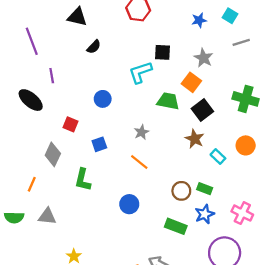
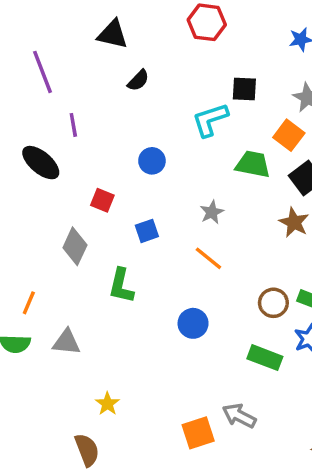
orange line: (32, 184) -> (29, 303), moved

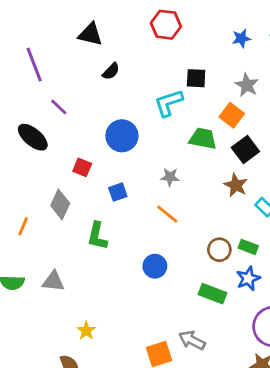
purple line: (73, 125) -> (59, 107), turned -36
blue circle: (152, 161) -> (122, 136), size x1.5
gray star: (212, 212) -> (170, 177), turned 30
orange line: (29, 303) -> (23, 226), moved

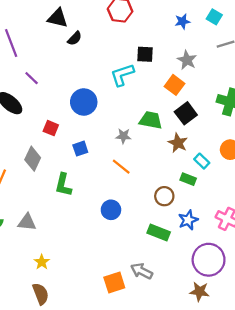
black semicircle: (111, 71) -> (75, 38), moved
green trapezoid: (203, 139) -> (151, 120), moved
green rectangle: (248, 247) -> (188, 179), moved
yellow star: (86, 331) -> (42, 262), moved

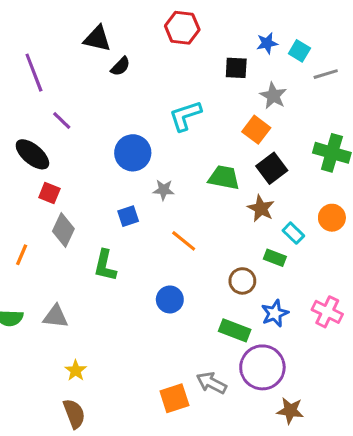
cyan square: (214, 17) -> (299, 51), moved
black square: (145, 54) -> (236, 68), moved
red square: (51, 128) -> (49, 193), moved
gray star: (123, 136) -> (164, 190), moved
purple circle: (209, 260) -> (262, 367), moved

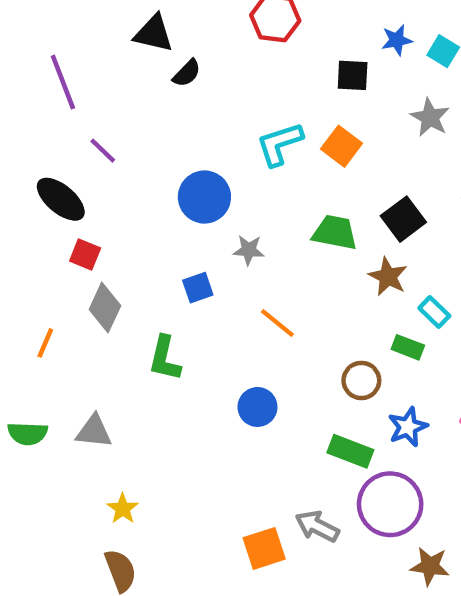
gray star: (273, 96) -> (430, 117), moved
orange square: (256, 130) -> (341, 146), moved

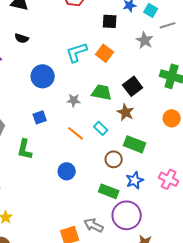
black semicircle: (187, 73) -> (22, 38), moved, turned 64
gray star: (249, 250) -> (74, 100), moved
cyan rectangle: (434, 312) -> (101, 128), moved
green rectangle: (408, 347) -> (135, 144), size x1.5

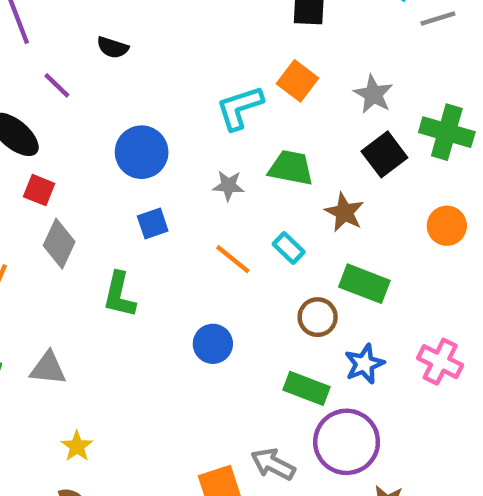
gray star: (145, 40) -> (373, 94), moved
cyan L-shape: (77, 52) -> (240, 108), moved
blue circle: (43, 76) -> (142, 152), moved
black square: (133, 86) -> (384, 154), moved

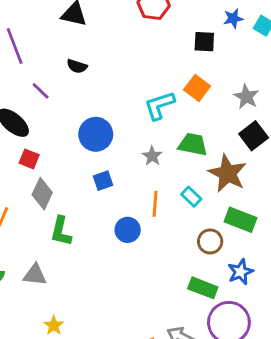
gray star: (228, 186) -> (152, 156), turned 30
brown star: (344, 212) -> (227, 173), size x1.5
orange line: (233, 259) -> (155, 204), turned 55
green L-shape: (119, 295) -> (61, 231), moved
blue circle: (213, 344) -> (128, 230), moved

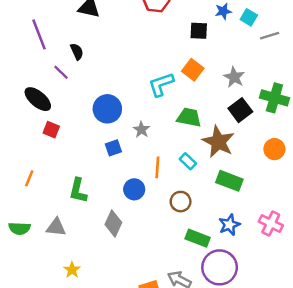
black semicircle: (77, 66) -> (77, 52), moved, turned -133
gray star: (152, 156) -> (141, 130), moved
gray diamond: (42, 194) -> (113, 223), moved
brown circle: (210, 241) -> (181, 202), moved

